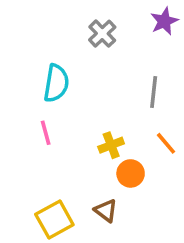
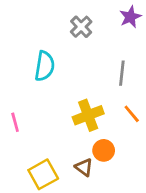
pink line: (46, 133) -> (15, 122), moved
yellow cross: (111, 145) -> (88, 115), size x1.5
orange circle: (131, 173) -> (104, 150), moved

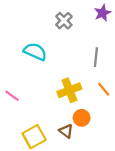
cyan semicircle: (45, 66) -> (35, 52), turned -75
pink line: (15, 122) -> (12, 96), turned -40

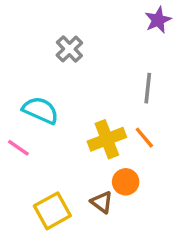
gray cross: (64, 21) -> (69, 49), moved
cyan semicircle: (35, 52) -> (40, 110), moved
orange line: (104, 89) -> (144, 138), moved

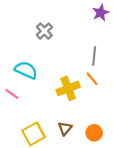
orange line: (144, 138) -> (92, 79), moved
orange circle: (126, 182) -> (94, 133), moved
brown triangle: (102, 202) -> (65, 128), turned 32

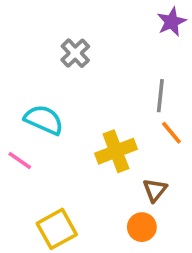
orange line: (92, 79) -> (171, 133), moved
brown triangle: (65, 128) -> (155, 190), moved
orange circle: (94, 133) -> (142, 227), moved

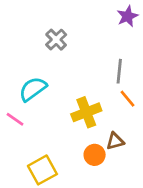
cyan semicircle: (44, 120) -> (33, 89), turned -60
brown triangle: (155, 190) -> (115, 141), turned 36
orange circle: (142, 227) -> (95, 155), moved

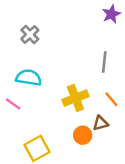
gray cross: (56, 40) -> (30, 34), moved
cyan semicircle: (33, 89) -> (29, 78), turned 45
orange line: (127, 99) -> (111, 99), moved

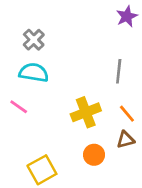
cyan semicircle: (29, 78) -> (34, 73), moved
pink line: (13, 104) -> (19, 107), moved
brown triangle: (101, 123) -> (126, 140), moved

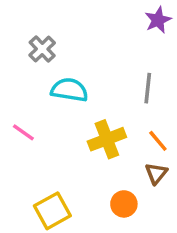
cyan semicircle: (34, 73) -> (69, 90), moved
brown triangle: (126, 140) -> (156, 173), turned -36
orange circle: (94, 155) -> (124, 204), moved

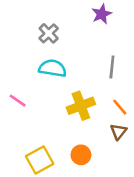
purple star: (158, 20) -> (102, 14), moved
gray cross: (42, 49) -> (49, 33), moved
orange circle: (124, 204) -> (81, 155), moved

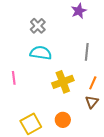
pink line: (18, 101) -> (14, 78), turned 48
orange line: (120, 107) -> (93, 83), turned 64

